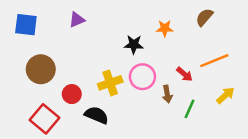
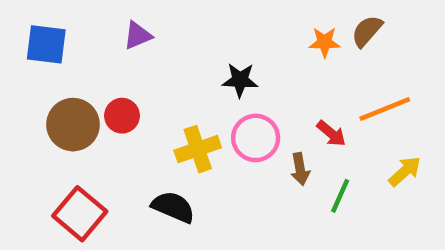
orange star: (165, 28) -> (325, 42), moved
red circle: (72, 94) -> (122, 116), moved

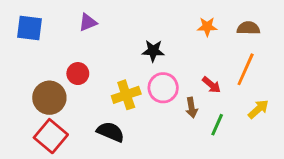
brown semicircle: (367, 31) -> (248, 28), moved, turned 50
orange line: (385, 109) -> (246, 69), turned -44
brown circle: (73, 125) -> (49, 98), moved

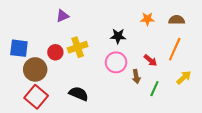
blue square: (30, 28) -> (19, 48), moved
black star: (153, 51) -> (118, 36), moved
yellow cross: (126, 95) -> (78, 47), moved

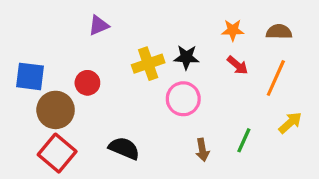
yellow cross: (78, 47) -> (148, 64), moved
red arrow: (150, 60) -> (237, 65), moved
brown arrow: (136, 77) -> (202, 150), moved

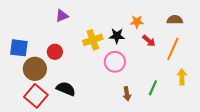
orange star: (233, 30) -> (137, 22), moved
yellow arrow: (290, 123) -> (182, 77), turned -49
black semicircle: (124, 148) -> (66, 89), moved

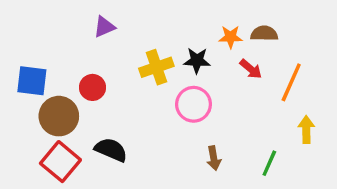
brown semicircle: (175, 20) -> (264, 34), moved
green line: (153, 88) -> (269, 163), moved

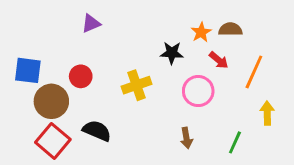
orange star: (231, 37) -> (201, 32), turned -30
yellow cross: (156, 67) -> (137, 85), moved
pink circle: (194, 104) -> (198, 91), moved

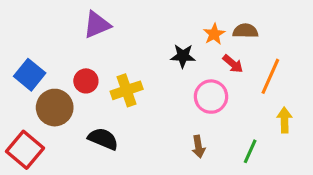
purple triangle: (91, 23) -> (97, 25), size x1.4
blue square: (28, 70) -> (30, 75), turned 32
yellow cross: (137, 85) -> (127, 90), moved
red square: (53, 141) -> (25, 150), moved

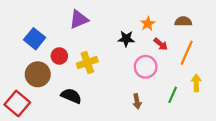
purple triangle: (97, 25) -> (79, 19), moved
brown semicircle: (245, 31) -> (183, 21), moved
blue square: (30, 75) -> (35, 39), moved
green line: (250, 151) -> (173, 95), moved

